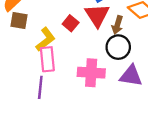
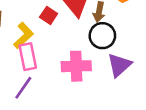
purple triangle: (131, 76) -> (119, 65), turned -45
purple line: (40, 87) -> (23, 88), turned 35

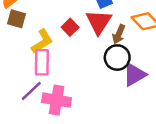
purple triangle: (119, 65) -> (134, 75), moved
pink cross: (76, 66) -> (57, 100), moved

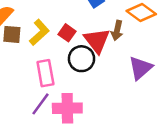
red triangle: (99, 22) -> (97, 40), moved
yellow L-shape: (42, 41) -> (39, 32), moved
black circle: (117, 58) -> (81, 59), moved

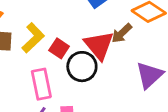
brown arrow: (117, 31) -> (122, 33), turned 36
red square: (67, 33) -> (59, 48), moved

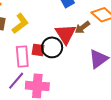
red square: (59, 48) -> (38, 50), moved, turned -32

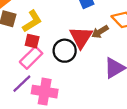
red square: (38, 50) -> (32, 41), moved
pink rectangle: (22, 56) -> (31, 58), turned 45

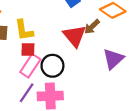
yellow L-shape: (32, 21) -> (24, 30), turned 125
black circle: (65, 51) -> (52, 66), moved

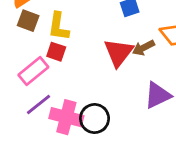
pink rectangle: (30, 66) -> (33, 71), moved
black circle: (52, 66) -> (95, 119), moved

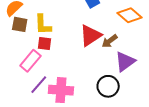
brown arrow: (143, 48) -> (110, 41), moved
red triangle: (119, 53) -> (90, 35), turned 30
black circle: (95, 119) -> (108, 86), moved

